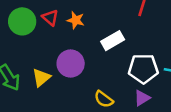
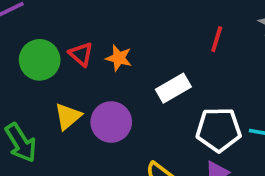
yellow triangle: (41, 78) -> (68, 116), moved

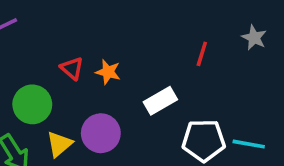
green circle: (40, 60) -> (32, 104), moved
yellow triangle: (68, 116) -> (59, 144), moved

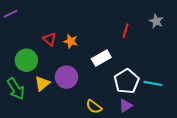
white pentagon: (204, 140) -> (127, 81), turned -30

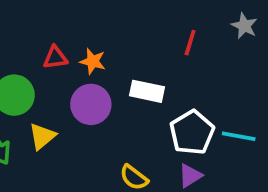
red triangle: (50, 39) -> (55, 58), turned -48
white rectangle: (101, 58) -> (147, 91), turned 42
purple circle: (66, 77) -> (91, 104), moved

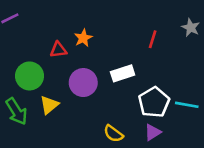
orange star: (93, 61) -> (83, 38), moved, turned 30
white rectangle: (147, 91) -> (123, 73), turned -30

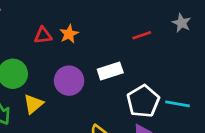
red line: (153, 39) -> (142, 35), turned 54
red triangle: (58, 50) -> (43, 35), moved

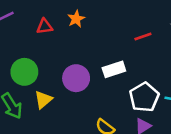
orange star: (69, 34) -> (76, 19), moved
red triangle: (43, 35) -> (45, 26), moved

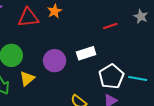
red triangle: (45, 26) -> (28, 17), size x1.5

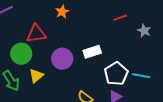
gray star: (141, 16) -> (144, 31), moved
red triangle: (28, 17) -> (36, 34), moved
red line: (110, 26) -> (120, 18), moved

